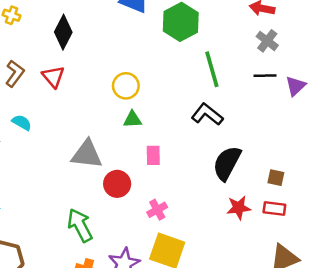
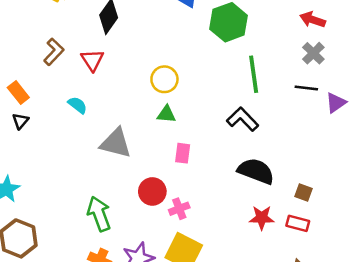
cyan semicircle: (22, 122) -> (78, 105), moved
black semicircle: (227, 163) -> (256, 171), turned 75
red circle: (117, 184) -> (152, 191), moved

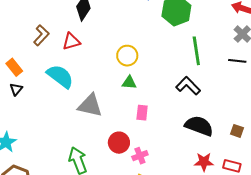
red triangle: (92, 60) -> (71, 41), turned 48
cyan semicircle: (78, 105) -> (60, 76), size x1.8
brown square: (303, 193) -> (237, 131), moved

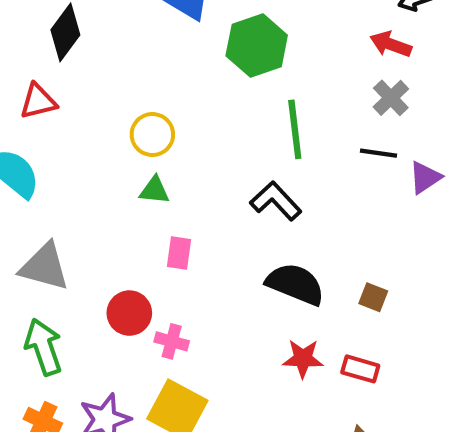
gray triangle: (90, 105) -> (44, 267), moved
pink cross: (140, 156) -> (172, 341), turned 35

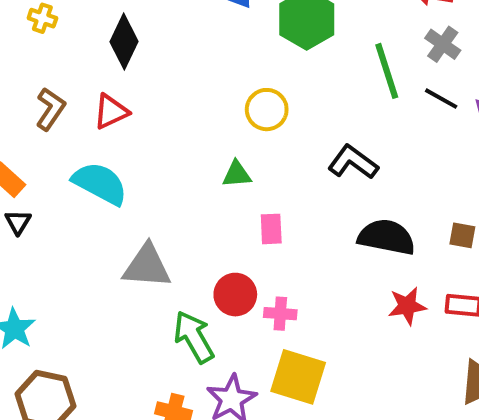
green line: (295, 129) -> (387, 71), moved
yellow circle: (152, 135) -> (267, 110), moved
black line: (379, 153) -> (441, 99), turned 32
green arrow: (44, 347) -> (194, 337), moved

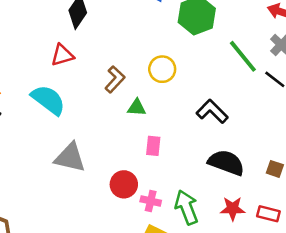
green line: (387, 71) -> (243, 56), turned -30
brown L-shape: (50, 109) -> (115, 79), moved
green arrow: (194, 337) -> (187, 207), moved

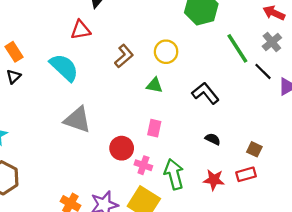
green triangle: (137, 108) -> (154, 85), moved
pink rectangle: (153, 146) -> (154, 128), moved
black semicircle: (226, 163) -> (213, 139), size x0.5
red rectangle: (268, 214) -> (246, 174), moved, turned -36

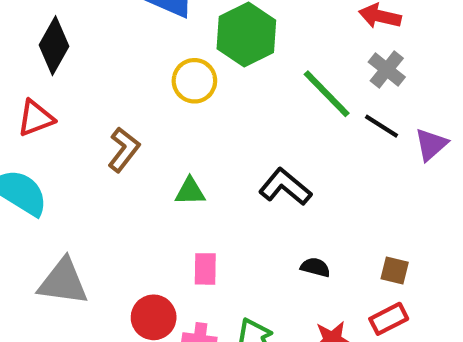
yellow circle: (166, 52) -> (194, 81), moved

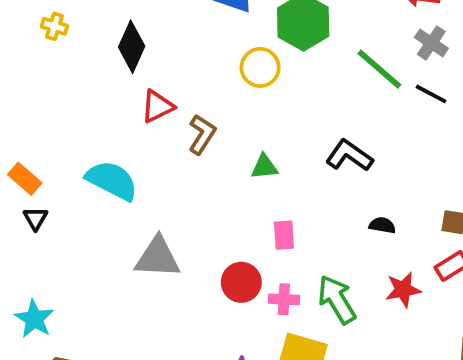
red triangle: (36, 118) -> (157, 106), moved

